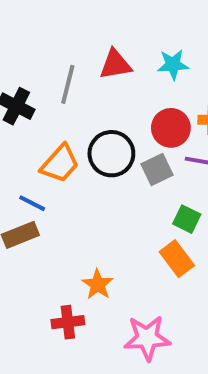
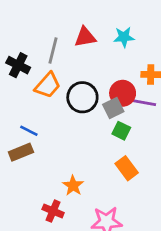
red circle: (171, 128) -> (123, 93), moved
orange trapezoid: (60, 164) -> (48, 85), moved
green square: (187, 219) -> (121, 131), moved
red cross: (68, 322) -> (53, 211), turned 30

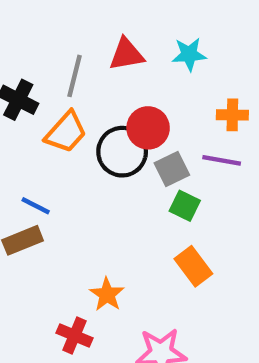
red circle: (123, 93) -> (148, 128), moved

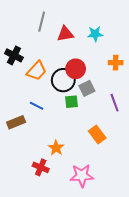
gray line: (75, 76) -> (42, 22), moved
purple line: (222, 160) -> (115, 103), moved, turned 60
blue line: (36, 206) -> (37, 106), moved
green square: (185, 206) -> (71, 102), moved, turned -32

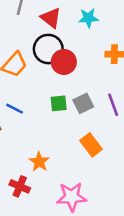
red triangle: (65, 34) -> (51, 18), turned 48
black circle: (63, 80) -> (48, 49), moved
gray square: (87, 88) -> (83, 103), moved

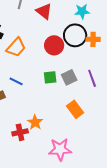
cyan star: (88, 18) -> (82, 11), moved
black circle: (48, 49) -> (75, 35), moved
red cross: (20, 186) -> (20, 132), moved, turned -35

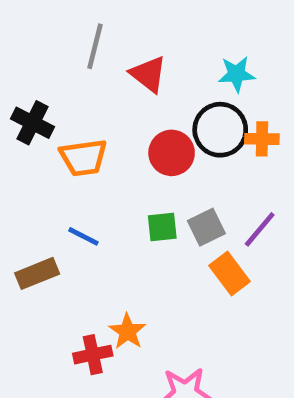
orange trapezoid: (16, 47) -> (83, 158), turned 40
purple line: (92, 78) -> (260, 229), turned 60
orange rectangle: (75, 109) -> (230, 273), moved

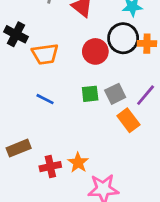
brown rectangle: (37, 273) -> (19, 148), moved
orange star: (128, 331) -> (78, 163), moved

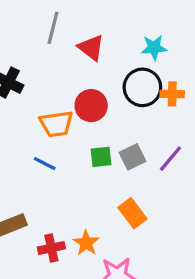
red circle: (95, 51) -> (91, 106), moved
orange trapezoid: (45, 54) -> (56, 124), moved
orange rectangle: (128, 120) -> (132, 213), moved

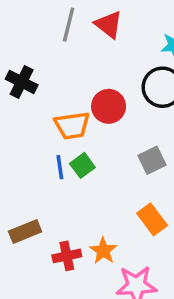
red triangle: (91, 48) -> (109, 25), moved
green square: (101, 157) -> (82, 165), moved, turned -30
blue line: (45, 164) -> (60, 167), turned 55

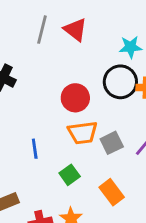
orange trapezoid: (72, 125) -> (83, 133), moved
green square: (82, 165) -> (70, 175), moved

